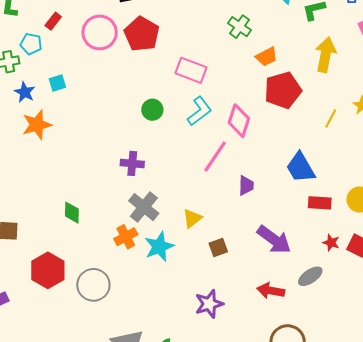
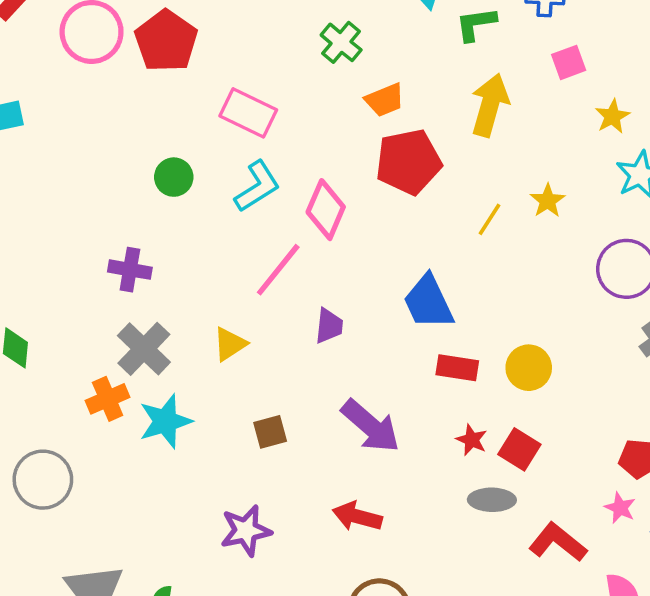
yellow triangle: (192, 218) -> (230, 344), moved
gray ellipse: (310, 276) -> (492, 500), moved, turned 30

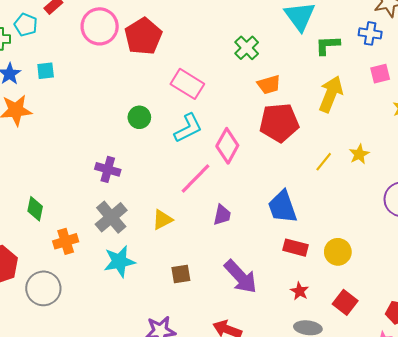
orange cross: (108, 399) -> (66, 241), moved
red square: (519, 449) -> (345, 302), moved

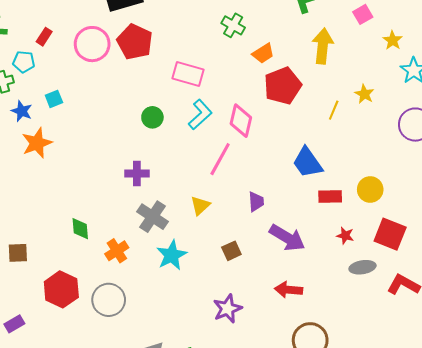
purple trapezoid: (222, 215) -> (256, 202), moved
red square: (345, 302) -> (390, 234), size x1.4

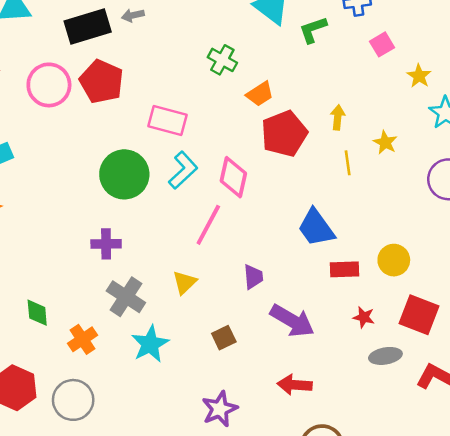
yellow arrow: (323, 46) -> (338, 117), moved, size x0.6
yellow line: (334, 110) -> (348, 163), turned -30
green circle: (152, 117) -> (124, 174), size x1.8

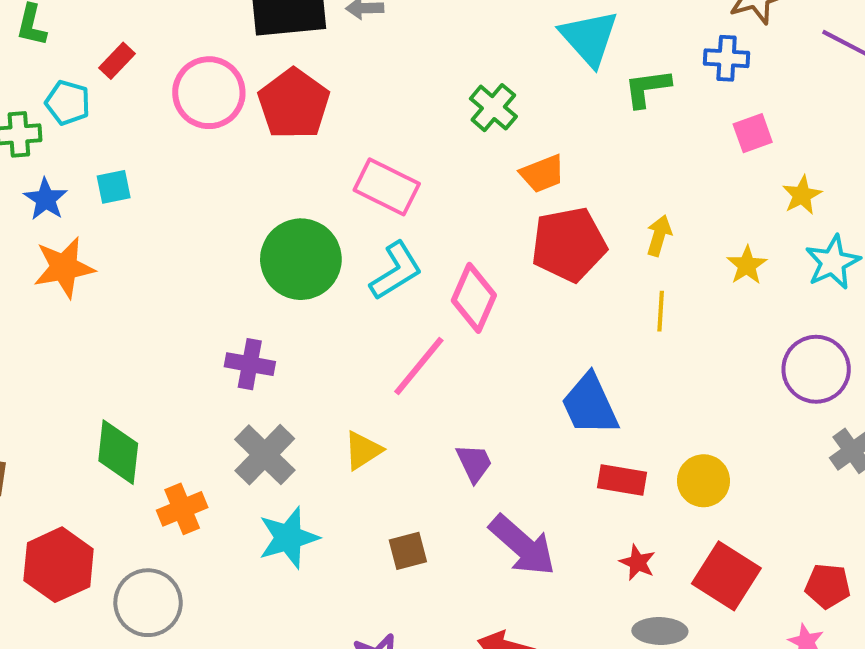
yellow star: (385, 142) -> (747, 265), moved
purple trapezoid: (253, 277) -> (474, 463), turned -32
green diamond: (37, 313) -> (118, 452), size x1.4

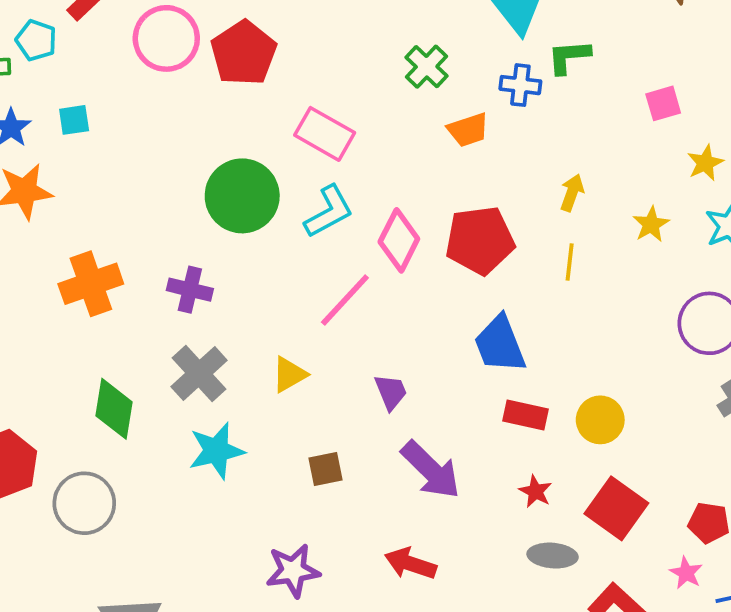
blue cross: (727, 58) -> (520, 85), moved
red pentagon: (569, 244) -> (480, 240), moved
green diamond: (118, 452) -> (114, 409), moved
orange cross: (182, 509) -> (91, 284), moved, size x1.4

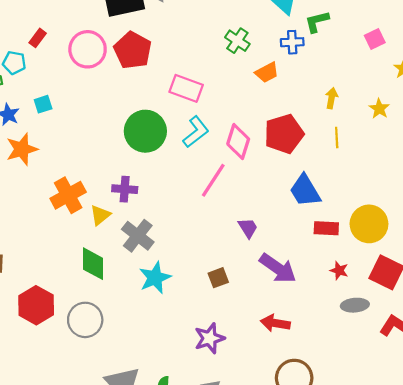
yellow triangle: (289, 374) -> (100, 215), moved
yellow circle: (600, 420) -> (369, 224), size x1.4

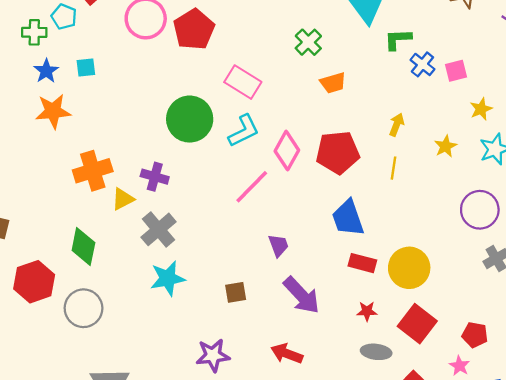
blue cross: (292, 42) -> (422, 64), moved, turned 30
green diamond: (93, 264) -> (83, 246), moved
red star: (339, 271) -> (367, 311), turned -30

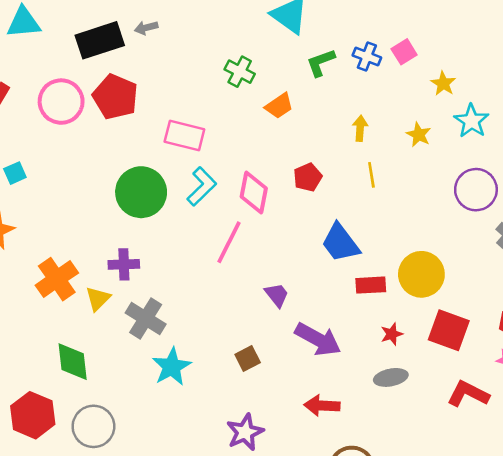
green L-shape: (398, 39) -> (321, 63), moved
red pentagon: (338, 152) -> (308, 177), size x0.6
gray ellipse: (376, 352) -> (391, 377), moved

